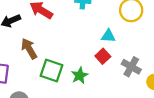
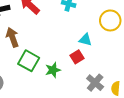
gray cross: (131, 67) -> (95, 83), moved

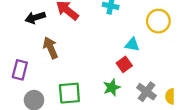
green square: (29, 61) -> (69, 93), moved, turned -30
green star: (53, 70) -> (112, 87), moved

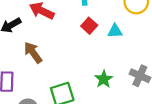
red square: (124, 64) -> (89, 26), moved

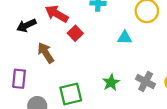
red square: (89, 26) -> (75, 33), moved

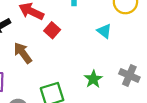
cyan triangle: (125, 38) -> (104, 31), turned 40

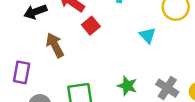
green star: (93, 79) -> (127, 86), turned -30

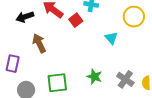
red square: (91, 26) -> (76, 20), moved

